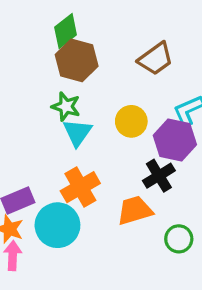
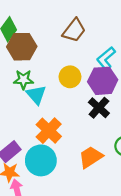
orange trapezoid: (135, 210) -> (91, 157), moved

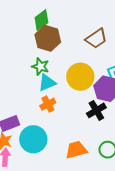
yellow circle: (70, 77) -> (80, 77), size x1.4
cyan triangle: (36, 95) -> (47, 83), turned 30
orange cross: (49, 131) -> (48, 104), moved, size x0.7

